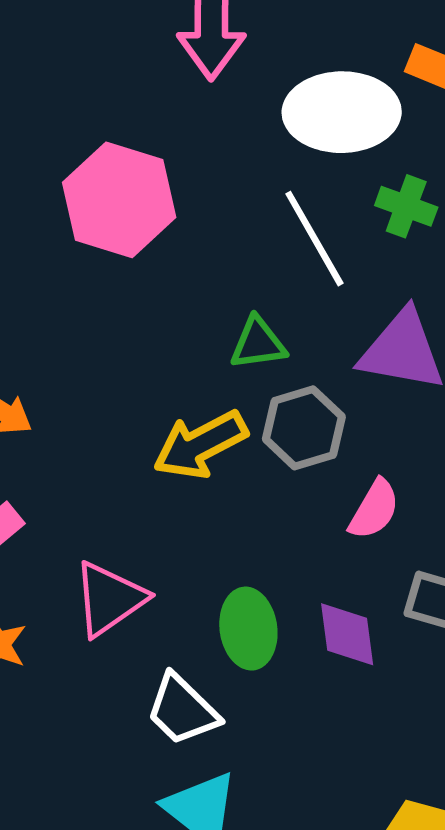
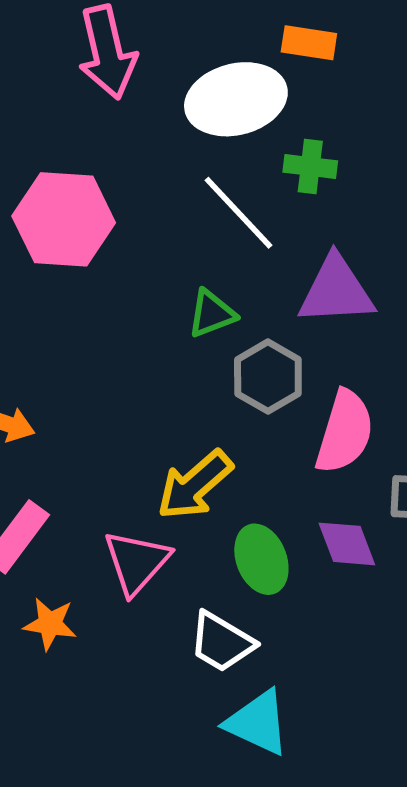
yellow arrow: (200, 445) -> (195, 485), moved
pink semicircle: (374, 509) -> (345, 432), size x1.5

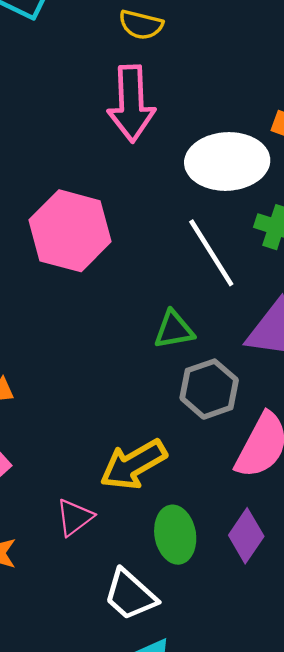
purple diamond: (347, 544) -> (246, 536), turned 44
pink triangle: (137, 562) -> (75, 517), size x0.7

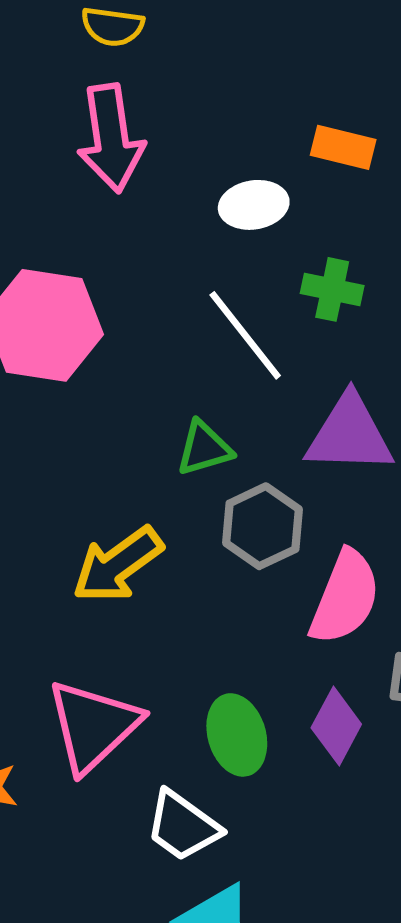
white ellipse: (227, 161) -> (254, 205), size x0.6
yellow arrow: (133, 465) -> (118, 565), moved
pink triangle: (75, 517) -> (93, 726), size x1.8

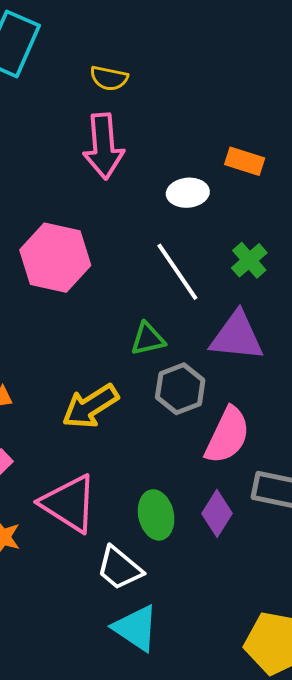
green cross: (332, 289) -> (249, 260), moved, turned 33
pink triangle: (93, 726) -> (69, 504), turned -48

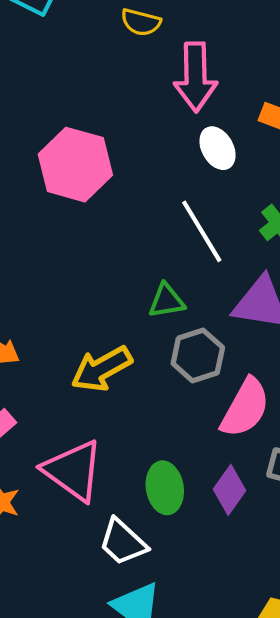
pink arrow: (103, 146) -> (195, 77), moved
white ellipse: (188, 193) -> (218, 148), turned 63
pink hexagon: (55, 258) -> (75, 165), moved

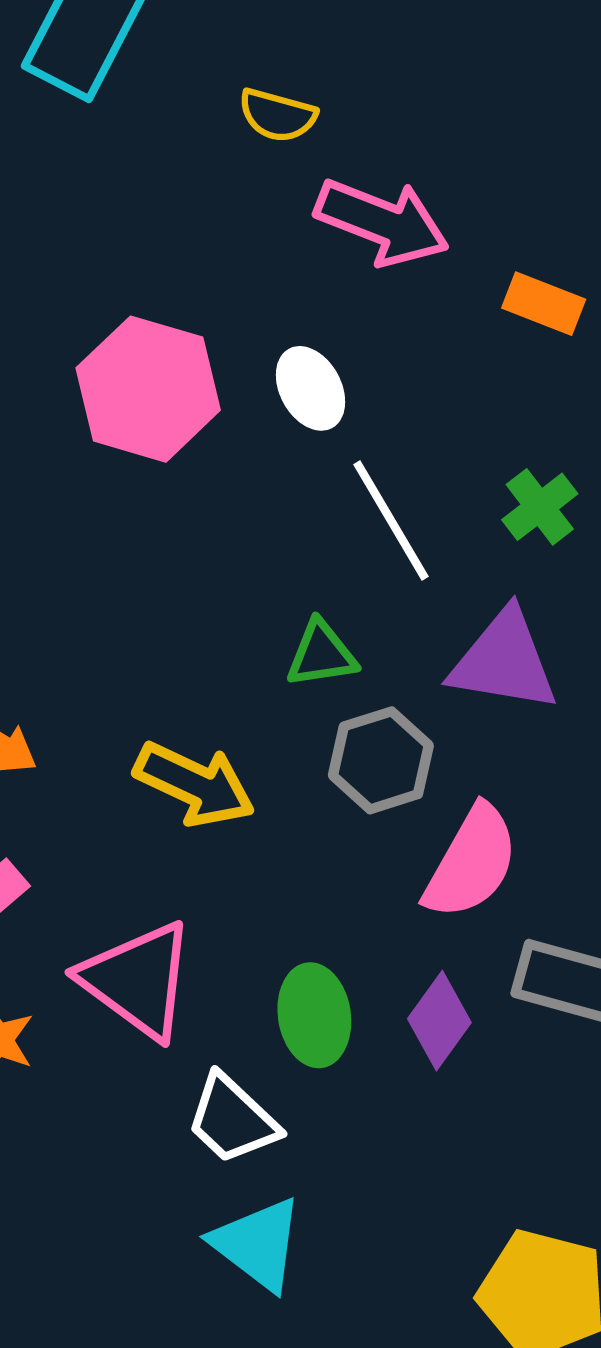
pink arrow: (195, 77) -> (382, 222), turned -68
white ellipse: (218, 148) -> (311, 388), moved
yellow arrow: (102, 369) -> (195, 784), turned -126

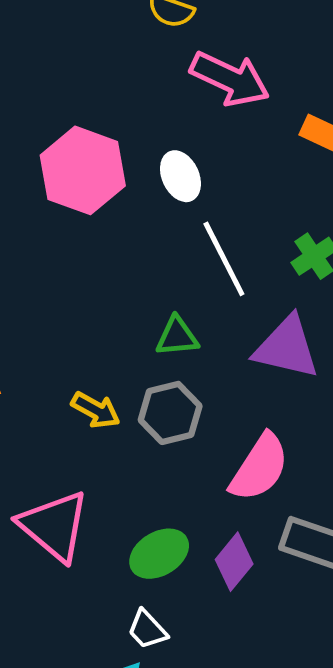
gray hexagon: (381, 760) -> (170, 413), moved
yellow arrow: (195, 784) -> (96, 410), size x0.7
green ellipse: (314, 1015) -> (159, 554), turned 64
white trapezoid: (232, 1119) -> (147, 630), moved, size x0.7

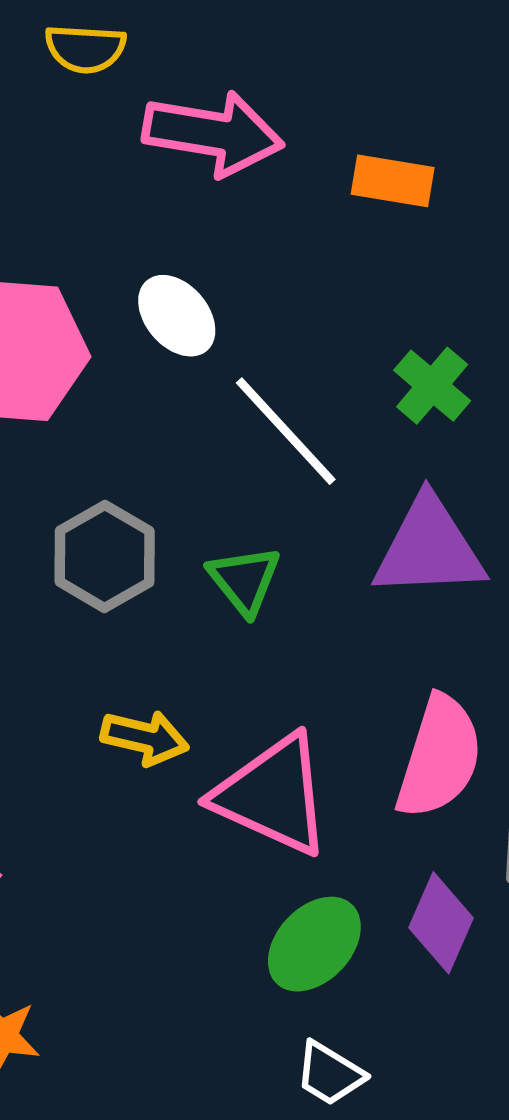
green triangle: (177, 337) -> (244, 580), turned -48
gray hexagon: (170, 413) -> (105, 556), moved
pink triangle: (54, 526) -> (273, 795), moved

